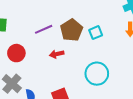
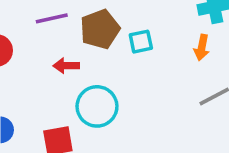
cyan circle: (97, 74) -> (97, 106), moved

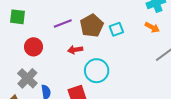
orange arrow: (202, 48) -> (152, 27), turned -64

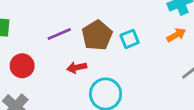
orange arrow: (152, 27) -> (176, 35), turned -56

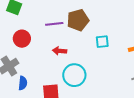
brown pentagon: (97, 35) -> (78, 20), moved

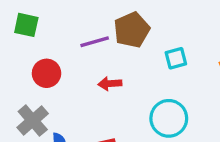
cyan circle: (74, 75) -> (169, 118), moved

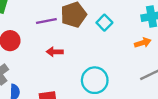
cyan square: (176, 58) -> (104, 23), moved, turned -35

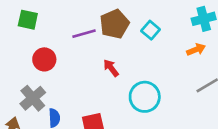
red arrow: (55, 52) -> (111, 68), moved, turned 56

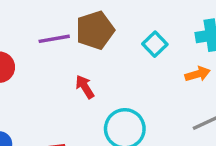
cyan square: (151, 30) -> (155, 44), moved

